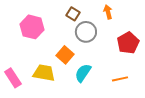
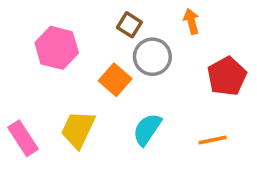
orange square: (65, 55) -> (115, 80), moved
yellow trapezoid: (44, 73) -> (78, 129), turned -75

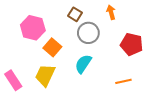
red pentagon: (227, 76) -> (132, 44), turned -30
orange square: (115, 80) -> (52, 47), moved
cyan semicircle: (147, 129) -> (83, 64), moved

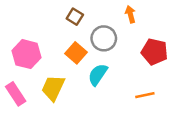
brown square: (75, 14) -> (75, 17), moved
pink hexagon: (33, 28) -> (27, 54), moved
orange square: (52, 47) -> (76, 53), moved

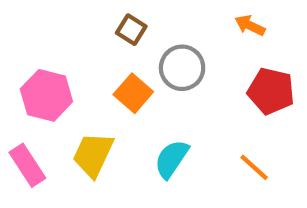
orange arrow: (130, 14) -> (250, 25), moved, turned -49
cyan semicircle: (98, 75) -> (171, 159), moved
orange line: (145, 95) -> (254, 167), turned 54

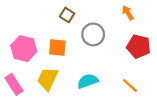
orange arrow: (250, 25) -> (128, 13), turned 32
orange square: (133, 93) -> (57, 47), moved, turned -36
cyan semicircle: (171, 159) -> (88, 81), turned 36

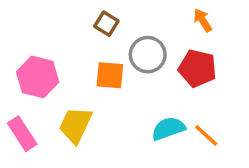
red pentagon: (139, 46) -> (198, 68), moved
orange square: (57, 47) -> (110, 75), moved
cyan semicircle: (88, 81) -> (168, 129), moved

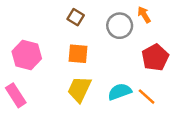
gray circle: (148, 55) -> (120, 26), moved
red pentagon: (198, 68) -> (155, 57), moved, turned 30
yellow trapezoid: (75, 125) -> (79, 89), moved

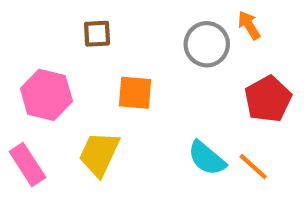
brown square: (76, 17) -> (97, 34), moved, turned -35
yellow trapezoid: (79, 89) -> (99, 154), moved
cyan semicircle: (120, 92) -> (207, 158), turned -120

